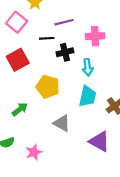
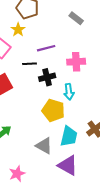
yellow pentagon: (48, 87) -> (53, 110), moved
cyan trapezoid: (88, 96) -> (69, 136), moved
purple triangle: (99, 141) -> (68, 165), moved

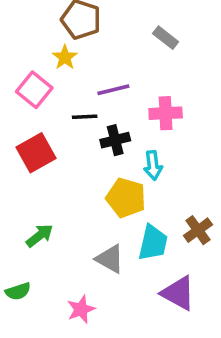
purple triangle: (68, 165) -> (178, 293), moved
pink star: (17, 174) -> (81, 309), moved

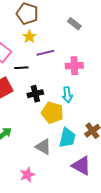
yellow star: (65, 57) -> (29, 37), moved
black line: (85, 117) -> (21, 68), moved
black cross: (115, 140) -> (35, 94), moved

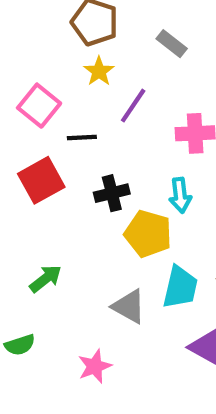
gray rectangle: (74, 24) -> (172, 44), moved
purple line: (45, 53) -> (133, 106), turned -42

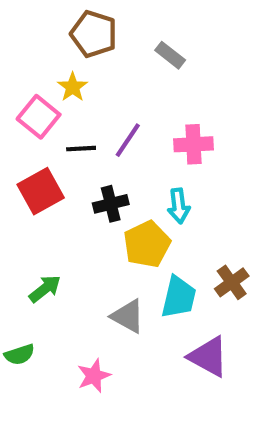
yellow star: (99, 71) -> (73, 87), moved
purple line: (133, 106) -> (128, 140), moved
yellow pentagon: (148, 234) -> (147, 244), turned 30

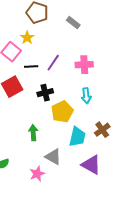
cyan arrow: (179, 206) -> (86, 96), moved
green arrow: (45, 289) -> (33, 133), moved, turned -56
gray triangle: (128, 316) -> (53, 157), moved

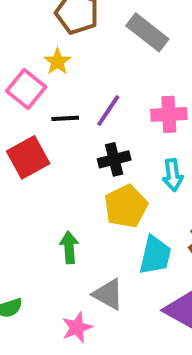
gray rectangle: (73, 23) -> (147, 32), size x1.5
black cross: (45, 93) -> (114, 159), moved

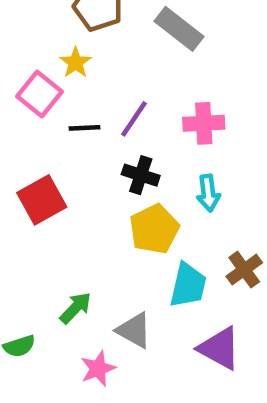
red square: (28, 157) -> (42, 200), moved
black cross: (114, 159) -> (141, 175), turned 32
green arrow: (69, 247) -> (76, 308), moved, turned 48

